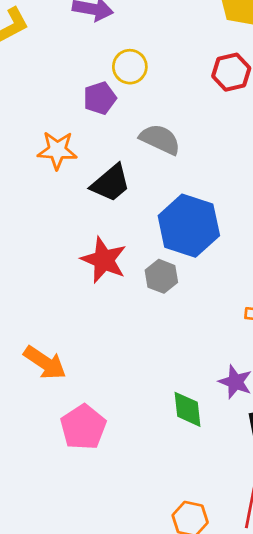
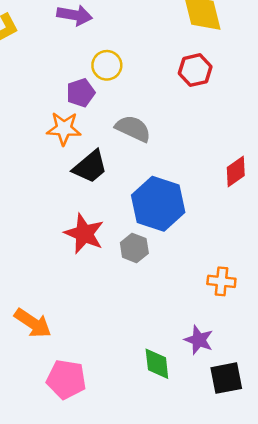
orange star: (57, 150) -> (64, 129), moved
pink pentagon: (83, 427) -> (66, 379), turned -30

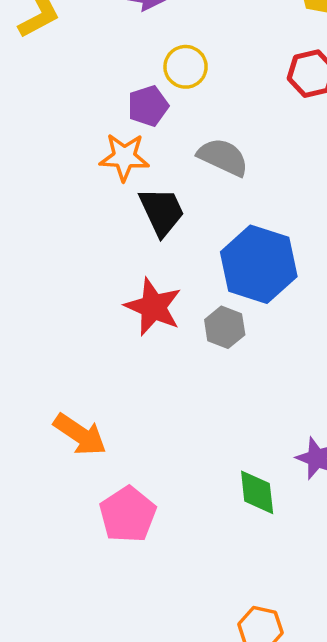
black trapezoid: (90, 167) -> (162, 211), turned -75
pink pentagon: (66, 379) -> (128, 514), turned 30

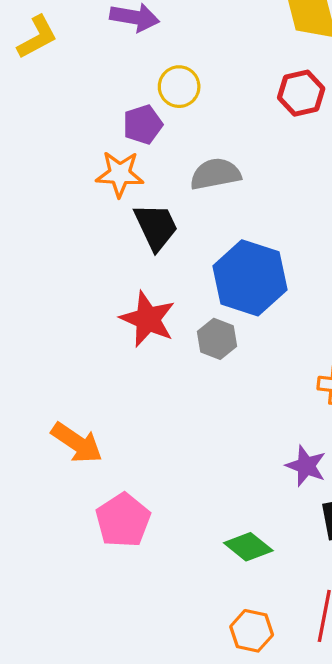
gray semicircle: (223, 157) -> (215, 174), turned -36
green diamond: (257, 492) -> (248, 547), moved, turned -45

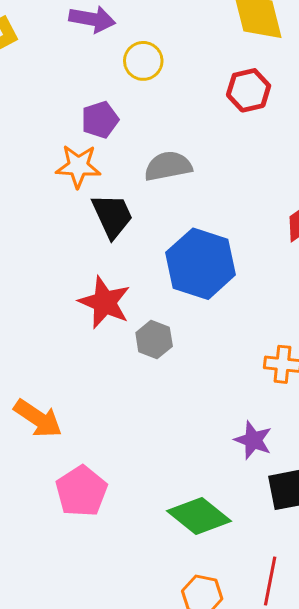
yellow circle: (179, 87) -> (143, 61), moved
gray hexagon: (217, 339) -> (154, 340), moved
green diamond: (248, 547) -> (199, 516), size x1.4

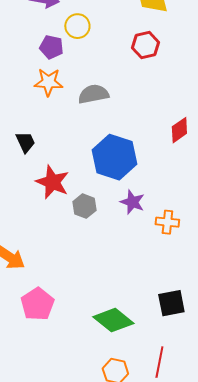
purple pentagon: (100, 120) -> (51, 47), moved, turned 30
orange star: (78, 166) -> (48, 82), moved
black trapezoid: (112, 216) -> (25, 142), moved, size x0.7
purple star: (253, 440) -> (132, 202), moved

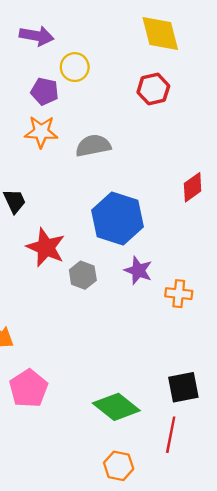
red line: (159, 362) -> (171, 435), moved

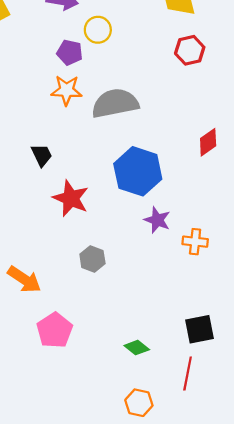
red hexagon: (153, 89) -> (190, 50), moved
gray semicircle: (93, 146) -> (115, 103), size x1.4
gray hexagon: (83, 275) -> (92, 259), moved
green diamond: (116, 407) -> (137, 348), size x0.6

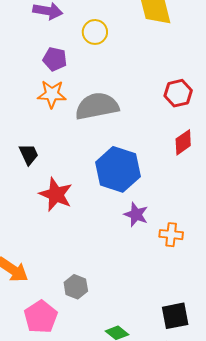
yellow circle: (98, 30) -> (95, 32), moved
red hexagon: (190, 50) -> (178, 93), moved
gray hexagon: (92, 259) -> (76, 287), moved

